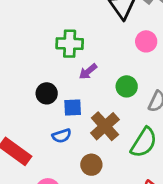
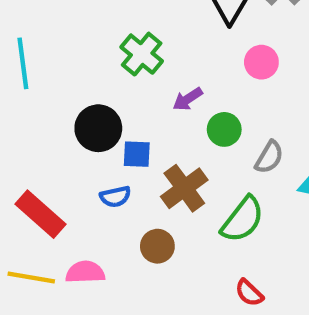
green cross: (70, 44) -> (142, 54), turned 32
purple arrow: (88, 72) -> (188, 99), moved
black circle: (47, 93) -> (98, 128), size x1.4

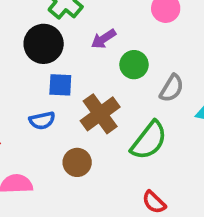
black circle: (98, 128) -> (44, 44), moved

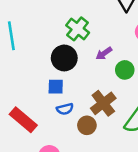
blue square: (60, 85) -> (56, 87), moved
brown circle: (77, 162) -> (87, 125), moved

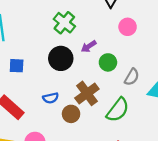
black circle: (64, 58) -> (61, 58), moved
blue square: (56, 87) -> (17, 66), moved

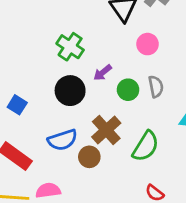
blue square: (17, 66) -> (17, 105), turned 35
gray semicircle: (132, 77) -> (156, 87), moved, turned -36
blue semicircle: (51, 98) -> (63, 140), size x1.5

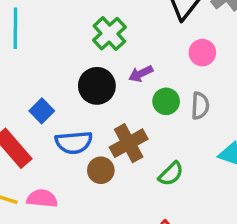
blue square: (17, 105) -> (42, 111), moved
green semicircle: (146, 146) -> (171, 174), size x0.7

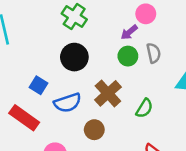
purple arrow: (141, 74) -> (129, 32), moved
brown circle: (101, 170) -> (94, 130), moved

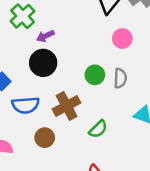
green cross: (74, 17) -> (23, 16), moved
purple arrow: (129, 32) -> (45, 36), moved

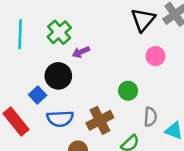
black circle: (43, 63) -> (58, 76), moved
gray semicircle: (120, 78) -> (150, 117), moved

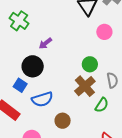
green cross: (59, 32) -> (19, 21), moved
brown cross: (100, 120) -> (85, 86), moved

